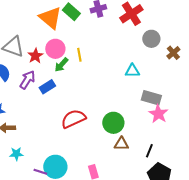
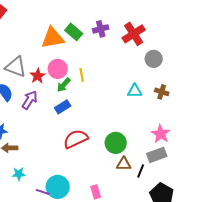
orange triangle: (50, 18) -> (53, 38), turned -50
brown cross: (173, 53) -> (162, 92), moved, turned -32
blue rectangle: (47, 87) -> (63, 107), moved
gray rectangle: (151, 98) -> (157, 155), moved, turned -36
black line: (149, 151) -> (141, 171), moved

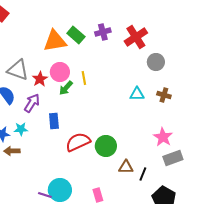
blue rectangle: (63, 107) -> (54, 121), moved, turned -63
green circle: (116, 143) -> (106, 146), moved
gray rectangle: (157, 155) -> (173, 158), moved
cyan star: (19, 174) -> (21, 129), moved

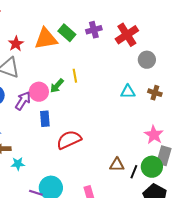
pink circle: (60, 72) -> (39, 92), moved
red star: (40, 79) -> (16, 44), moved
cyan star: (21, 129) -> (18, 164), moved
green circle: (106, 146) -> (152, 167), moved
gray rectangle: (173, 158) -> (164, 156), turned -54

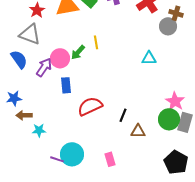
brown cross: (155, 93) -> (176, 13), moved
green circle: (152, 167) -> (169, 119), moved
black line: (134, 172) -> (123, 115), moved

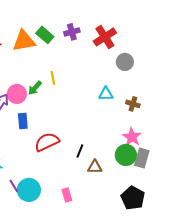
brown cross: (176, 13) -> (133, 104), moved
purple line: (57, 159) -> (14, 186), moved, turned 40

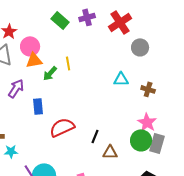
orange triangle: (24, 41) -> (34, 60), moved, size x0.7
pink circle: (17, 94) -> (30, 46), moved

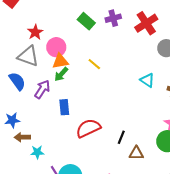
yellow line: (68, 63) -> (94, 64), turned -40
green arrow: (50, 73) -> (61, 74), moved
cyan triangle: (121, 79) -> (147, 80), turned 35

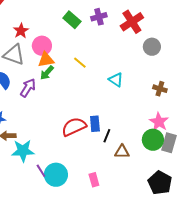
cyan triangle: (147, 80) -> (116, 80), moved
blue rectangle: (64, 107) -> (95, 124), moved
cyan star: (37, 152) -> (23, 151), size x1.6

